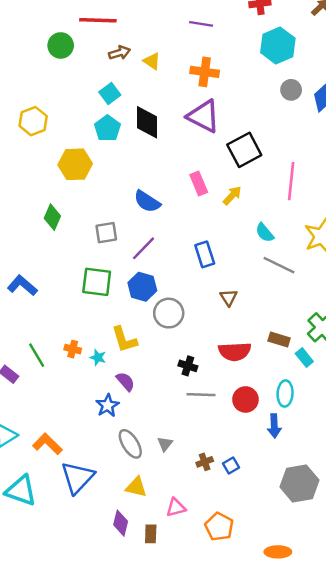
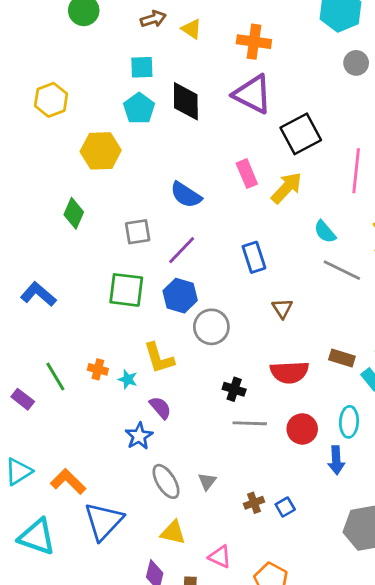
cyan square: (110, 93) -> (142, 67), turned 35
yellow arrow: (232, 195) -> (287, 188), size x1.4
pink triangle: (176, 507) -> (220, 557), turned 40

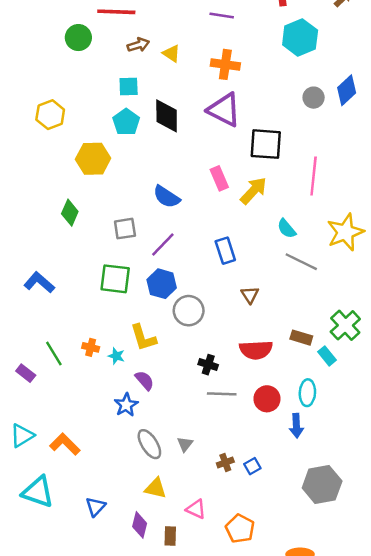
gray circle: (356, 63) -> (314, 98), moved
black square: (301, 134) -> (266, 144), turned 32
blue triangle: (104, 521) -> (96, 507), moved, size x0.6

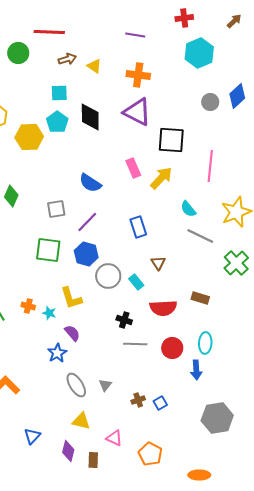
yellow hexagon: (93, 159) -> (29, 137), moved
green cross: (345, 325) -> (236, 263), moved
cyan rectangle: (327, 356) -> (136, 282), moved

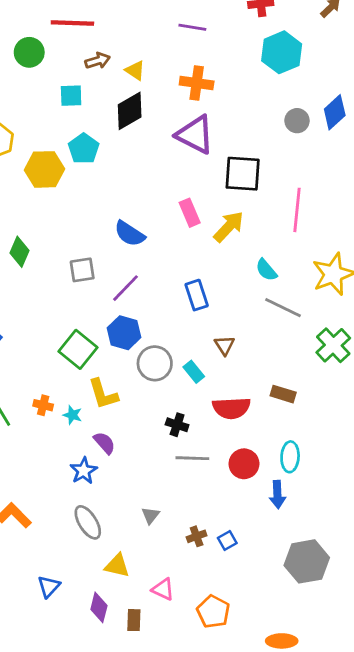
cyan square: (59, 93) -> (71, 96), moved
black diamond: (90, 117) -> (130, 111), moved, turned 60
green square: (48, 250) -> (78, 349), moved, turned 32
gray ellipse: (76, 385) -> (88, 522), moved

